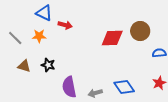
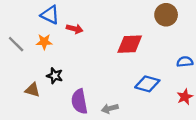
brown circle: (140, 31) -> (166, 15), moved
brown triangle: (24, 66) -> (32, 90), moved
blue diamond: (124, 87) -> (147, 84), moved, turned -40

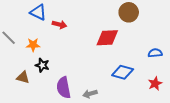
brown circle: (166, 15) -> (129, 12), moved
orange star: (44, 42) -> (33, 45), moved

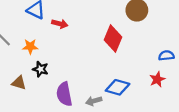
red diamond: (107, 38) -> (113, 39), turned -65
blue diamond: (123, 72) -> (118, 87), moved
red star: (155, 83) -> (157, 79), moved

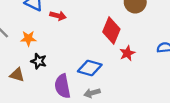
red star: (157, 79) -> (127, 53), moved
blue diamond: (118, 87) -> (90, 68), moved

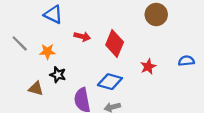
red arrow: (58, 16) -> (82, 36), moved
red diamond: (111, 30) -> (115, 43), moved

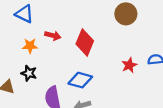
orange star: (47, 52) -> (30, 46), moved
red star: (148, 67) -> (129, 65), moved

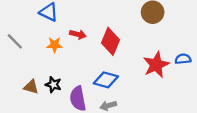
red star: (129, 65) -> (156, 65), size x1.6
black star: (29, 73) -> (53, 85), moved

